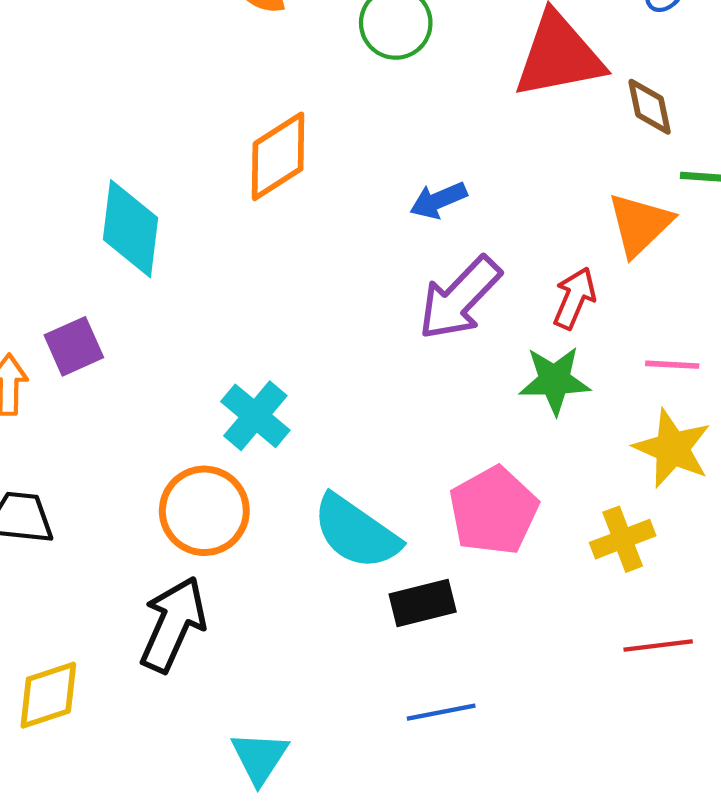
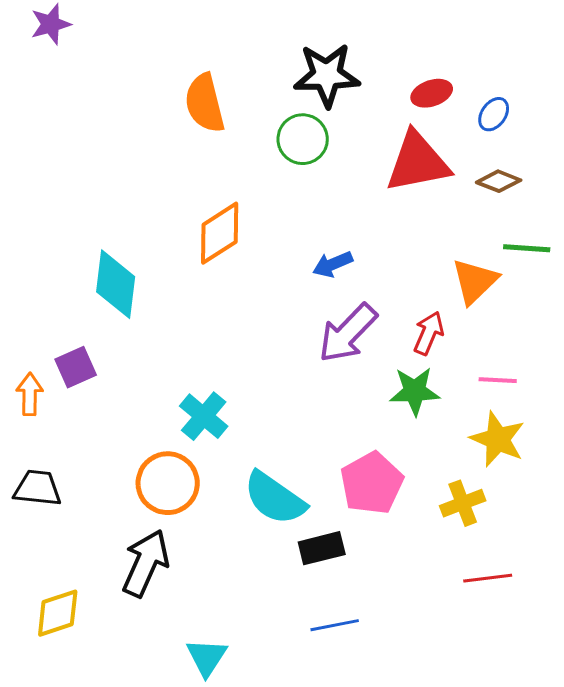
brown diamond: (650, 107) -> (499, 181), moved, turned -57

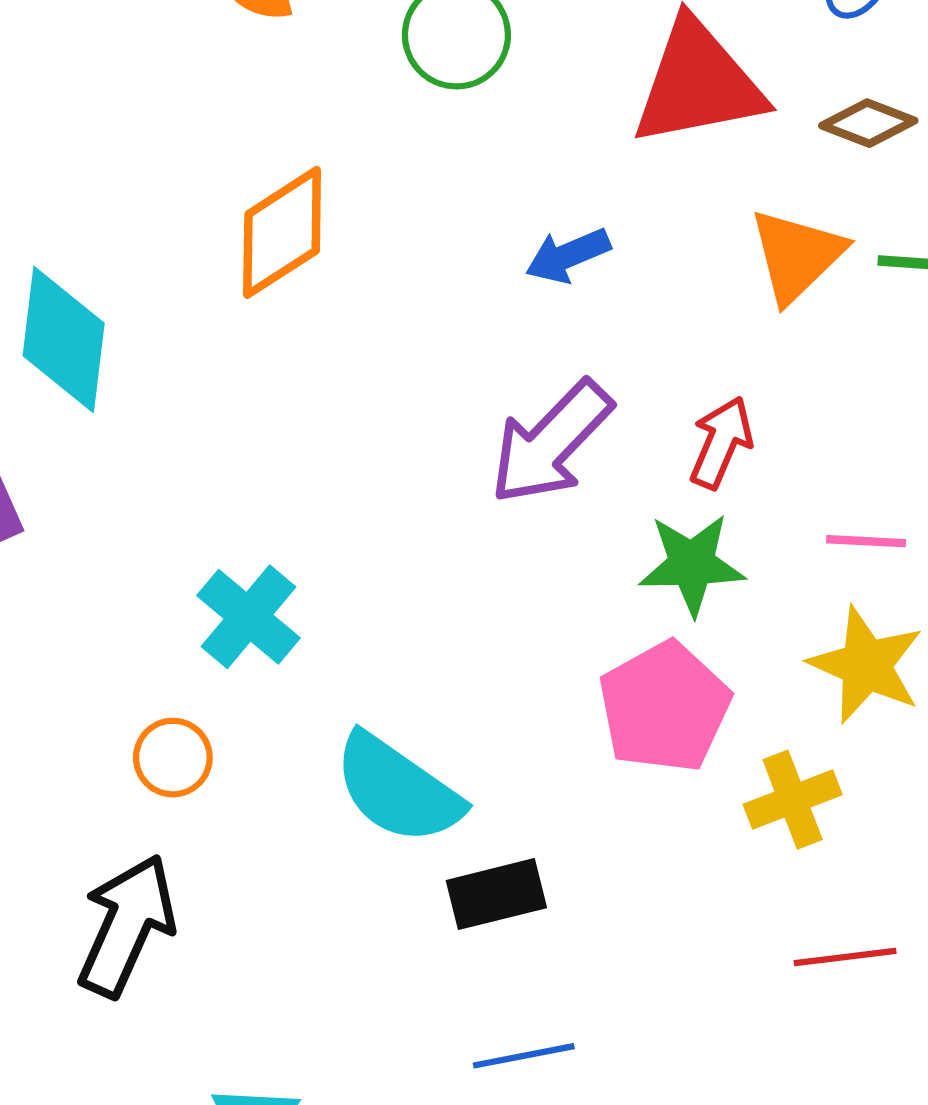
blue arrow: (333, 264) -> (568, 255), moved
orange triangle: (475, 281) -> (797, 255), moved
orange circle: (168, 483) -> (173, 758), size x0.6
pink pentagon: (372, 483) -> (664, 707), moved

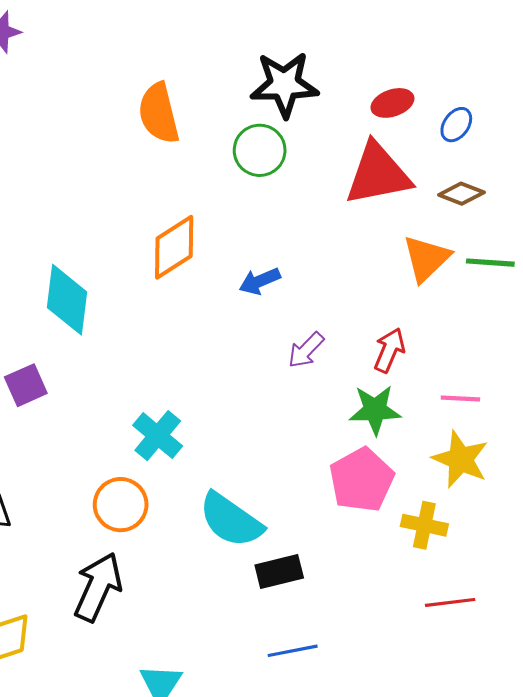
blue arrow: (568, 255) -> (260, 281), moved
purple arrow: (551, 442) -> (306, 350), size x0.6
orange circle: (173, 758) -> (121, 505), size x1.4
yellow cross: (793, 800) -> (424, 525), turned 33

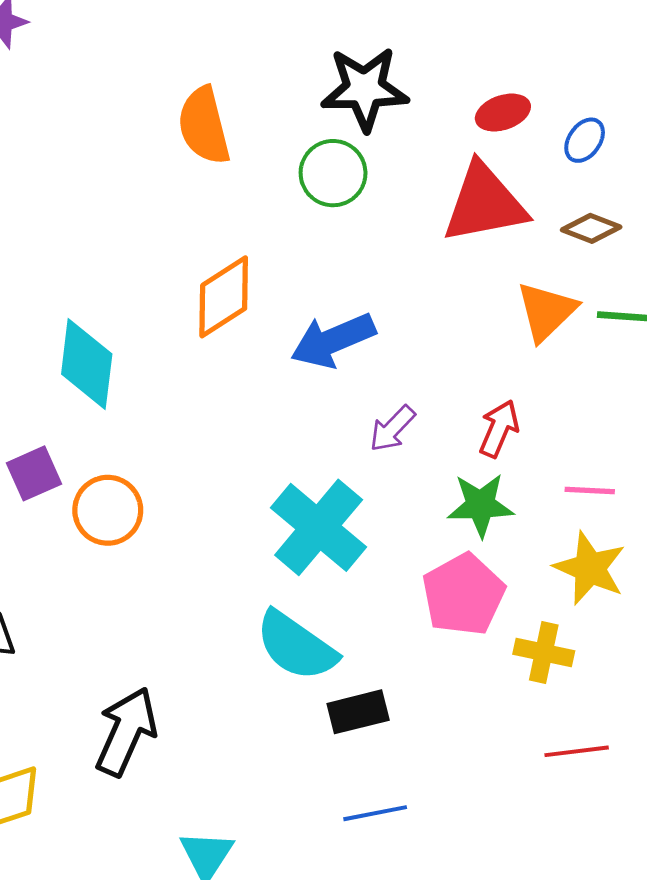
blue arrow: (260, 281) -> (333, 340), size x1.6
cyan cross: (158, 436) -> (319, 527), moved, size x1.5
orange circle: (121, 505) -> (108, 510), moved

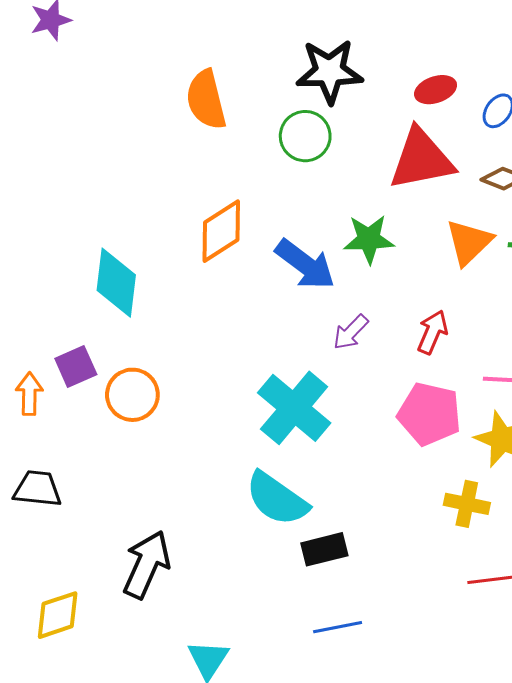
blue arrow: (333, 340) -> (305, 264), turned -120
green star: (481, 505) -> (369, 239), moved
pink pentagon: (463, 595) -> (429, 414), moved, turned -30

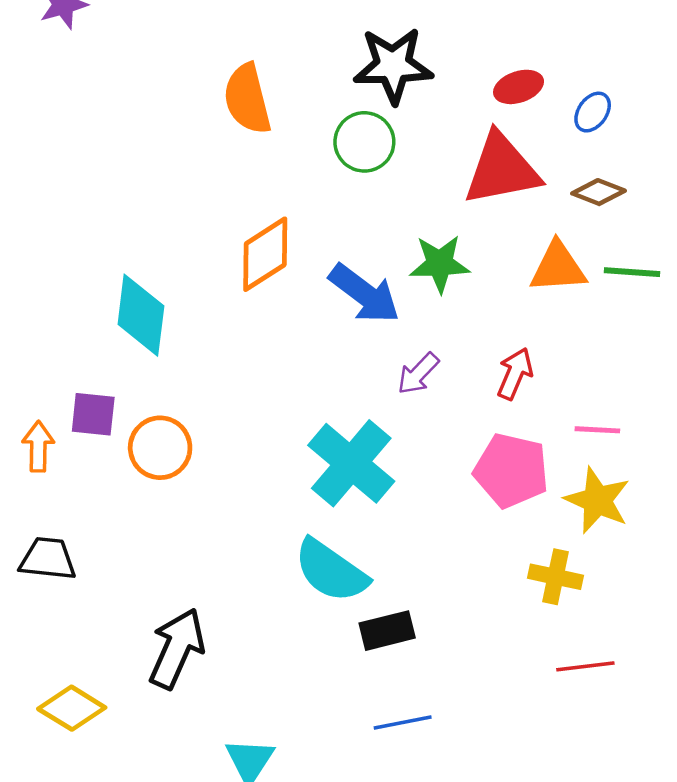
orange triangle: (469, 242) -> (558, 267), turned 40
purple square: (76, 366) -> (93, 414), turned 30
yellow diamond: (58, 615) -> (72, 708), turned 50

